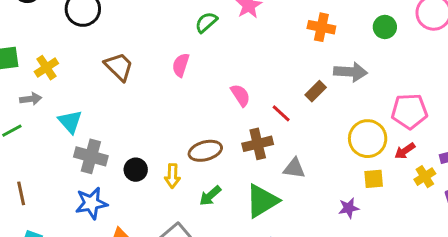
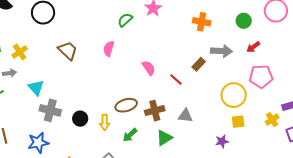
brown cross: (258, 144) -> (155, 111), moved
red arrow: (405, 151) -> (253, 47), moved
green triangle: (262, 201) -> (164, 138), size x0.7
blue star: (91, 203) -> (38, 143), moved

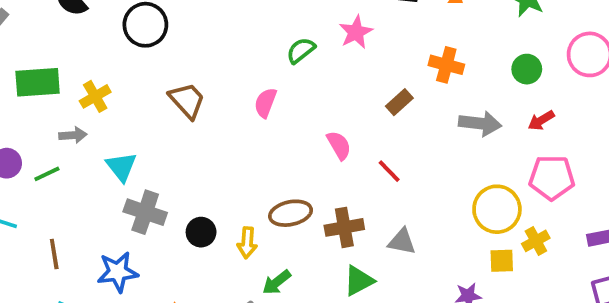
brown rectangle: (199, 64) -> (399, 102), moved
yellow cross: (272, 120) -> (536, 241), moved
green arrow: (130, 135) -> (277, 282), moved

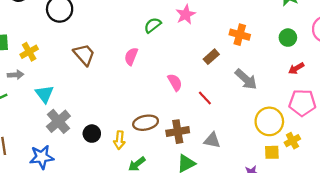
gray arrow: (480, 123) -> (246, 79), moved, turned 35
gray cross: (145, 212) -> (58, 121), turned 30

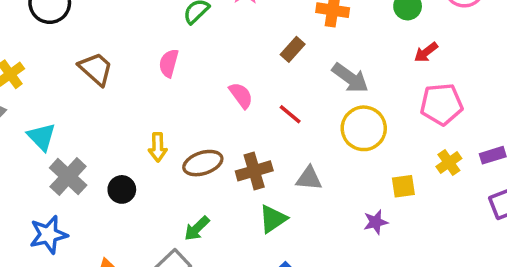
yellow circle: (269, 121) -> (364, 128), moved
yellow arrow: (119, 140) -> (158, 147), moved
yellow cross: (292, 141) -> (449, 163), moved

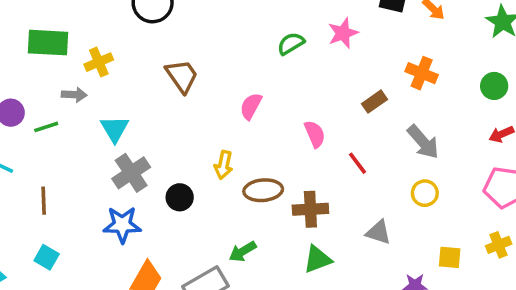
pink semicircle: (169, 63) -> (251, 106), moved
yellow circle: (364, 128) -> (425, 193), size x0.6
gray triangle: (309, 178) -> (378, 232), moved
blue star: (48, 235) -> (122, 225), moved

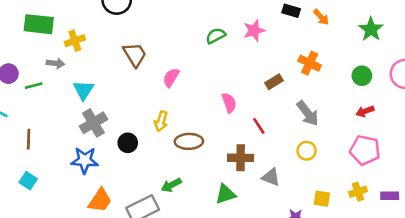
pink semicircle: (251, 106) -> (171, 77), moved
brown cross: (310, 209) -> (241, 158), moved

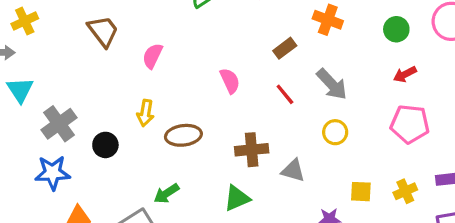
cyan triangle: (83, 90) -> (20, 90), moved
red line: (259, 126) -> (285, 94), moved
yellow cross: (358, 192) -> (405, 191), moved

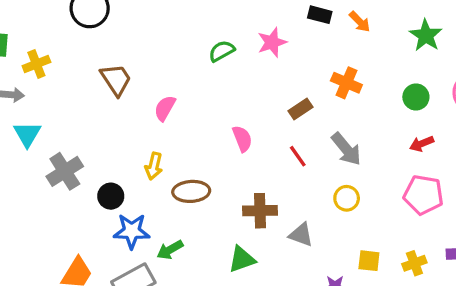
blue star: (53, 173) -> (132, 231), moved

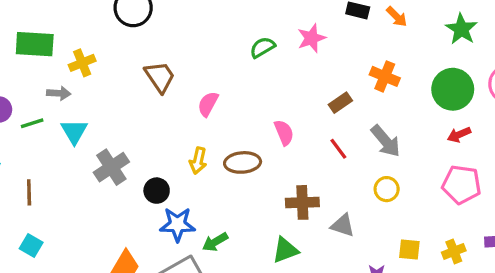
green circle: (416, 97) -> (453, 89), size x1.6
brown ellipse: (191, 191) -> (243, 162), moved

